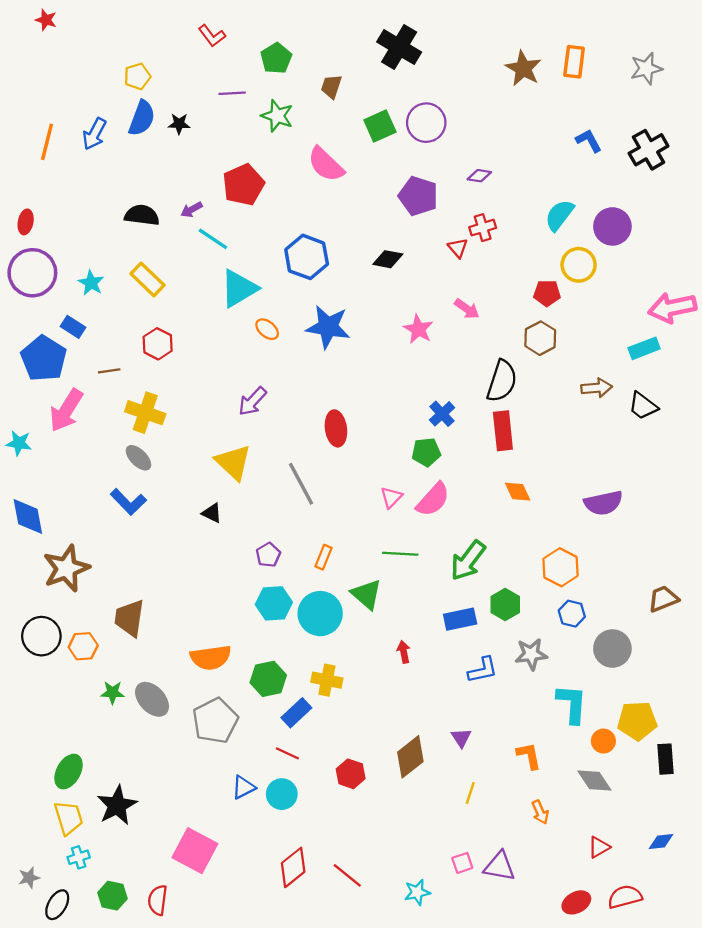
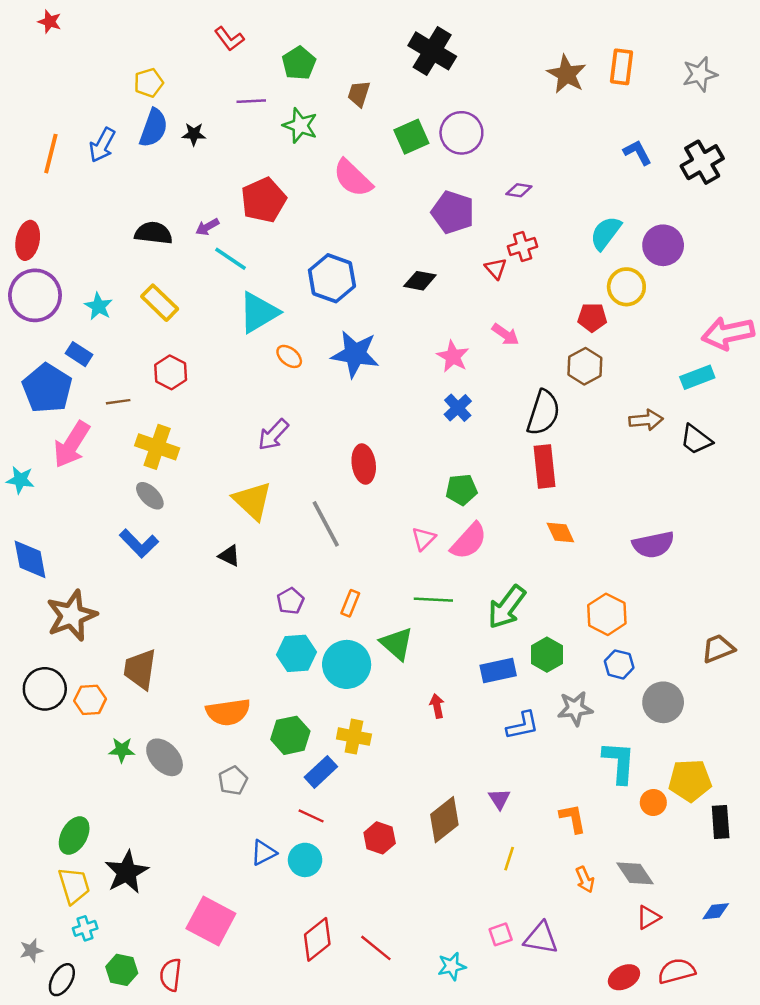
red ellipse: (26, 222) -> (28, 240), size x1.4
blue cross: (442, 414) -> (458, 408), moved
gray pentagon: (215, 721) -> (233, 781), size x0.6
gray diamond: (594, 781) -> (635, 873), moved

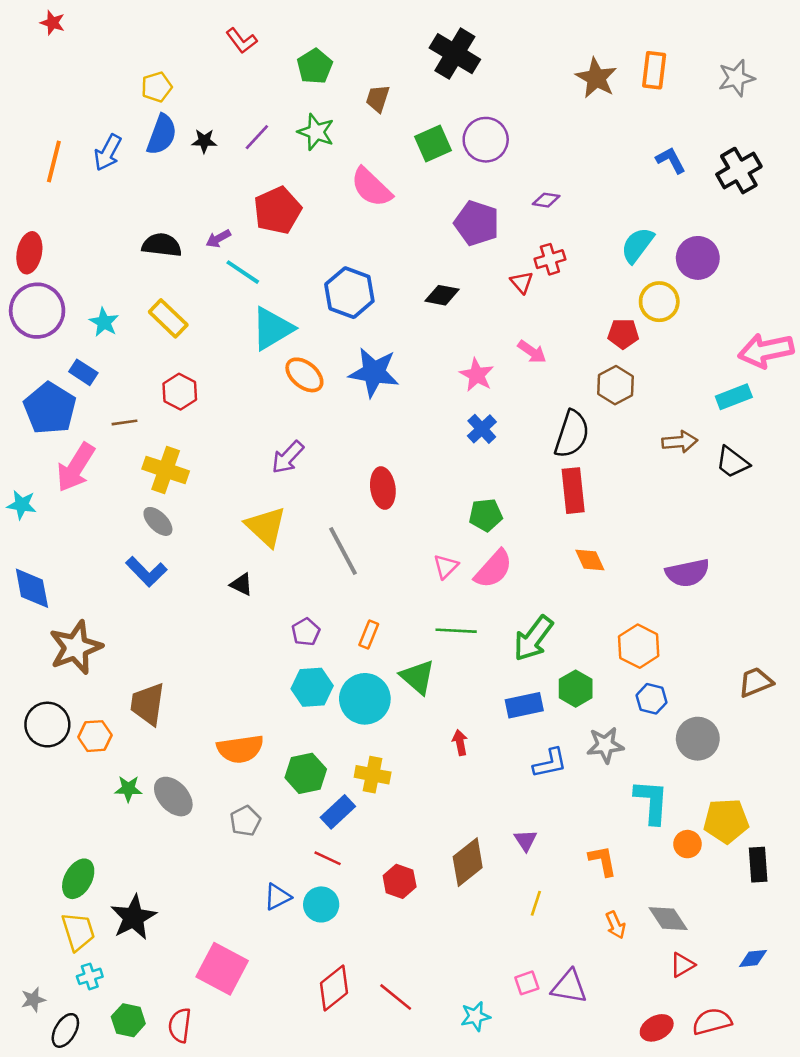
purple line: (251, 101) -> (257, 137), moved, turned -44
orange ellipse: (289, 356) -> (304, 375), size x1.4

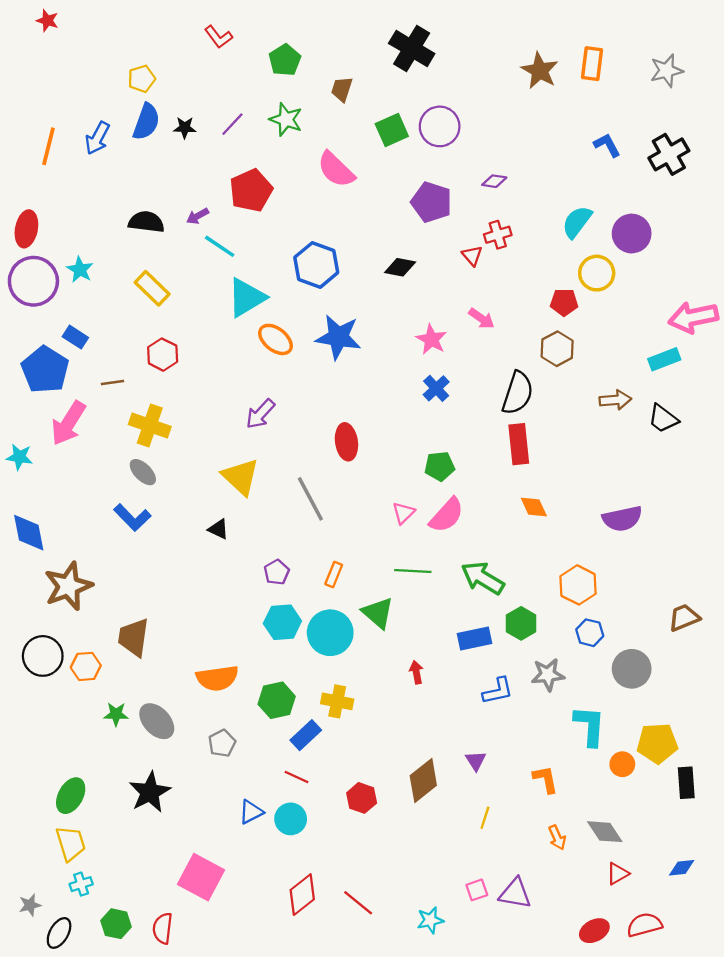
cyan star: (104, 322) -> (80, 270), moved
green arrow: (533, 638) -> (483, 578), turned 84
black star: (133, 917) -> (150, 792), moved

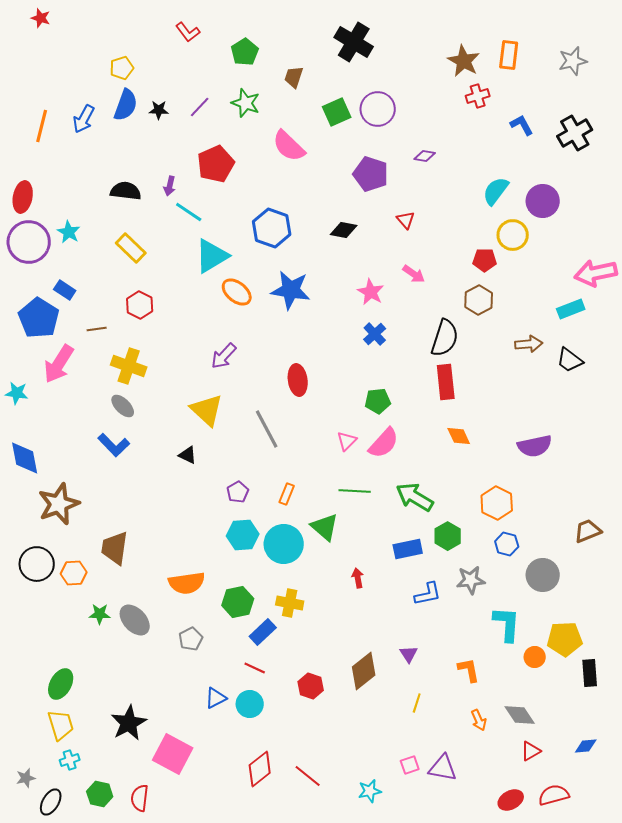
purple arrow: (198, 216) -> (170, 186), turned -48
red cross: (498, 235) -> (478, 96), moved
black star: (150, 792) -> (129, 723), moved

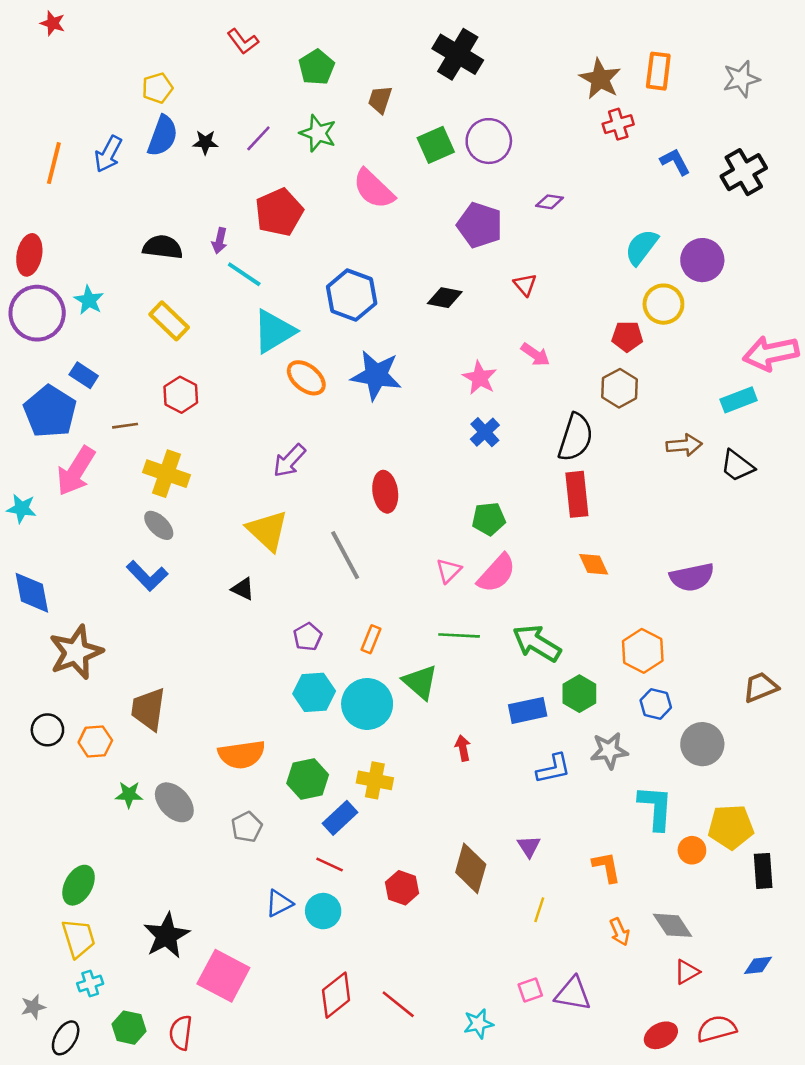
black circle: (37, 564) -> (47, 730), size x0.7
brown diamond: (364, 671) -> (471, 868), turned -36

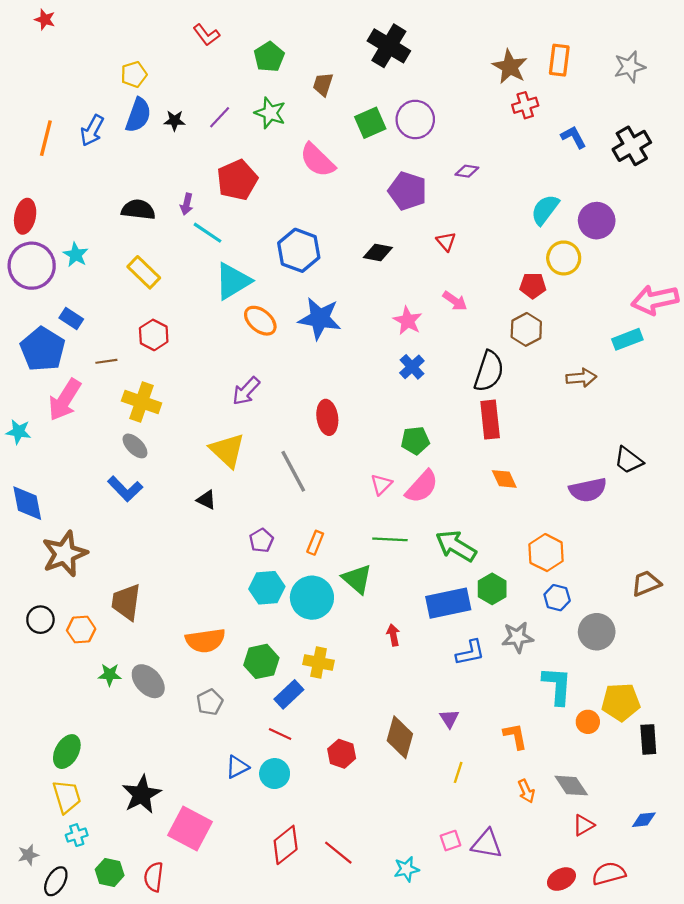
black trapezoid: (737, 466) -> (629, 460), moved
blue rectangle: (528, 710) -> (448, 603), size x1.4

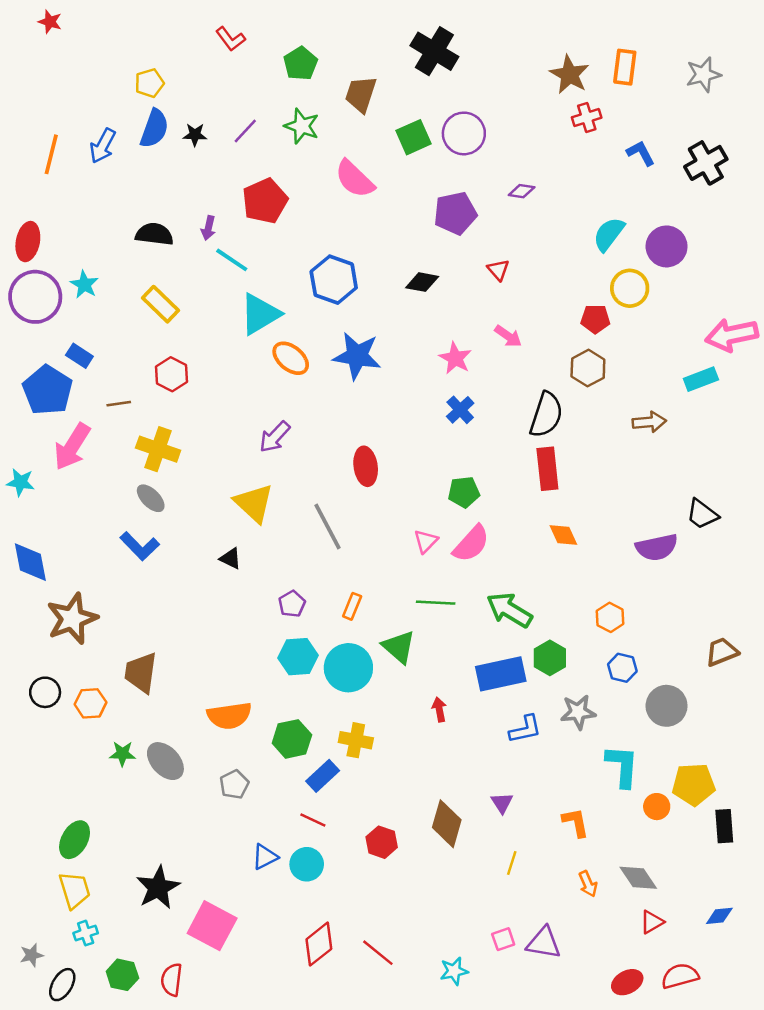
brown trapezoid: (323, 84) -> (361, 94), size x1.4
purple pentagon: (408, 191) -> (455, 213), turned -30
orange hexagon: (546, 553) -> (610, 617), size x0.7

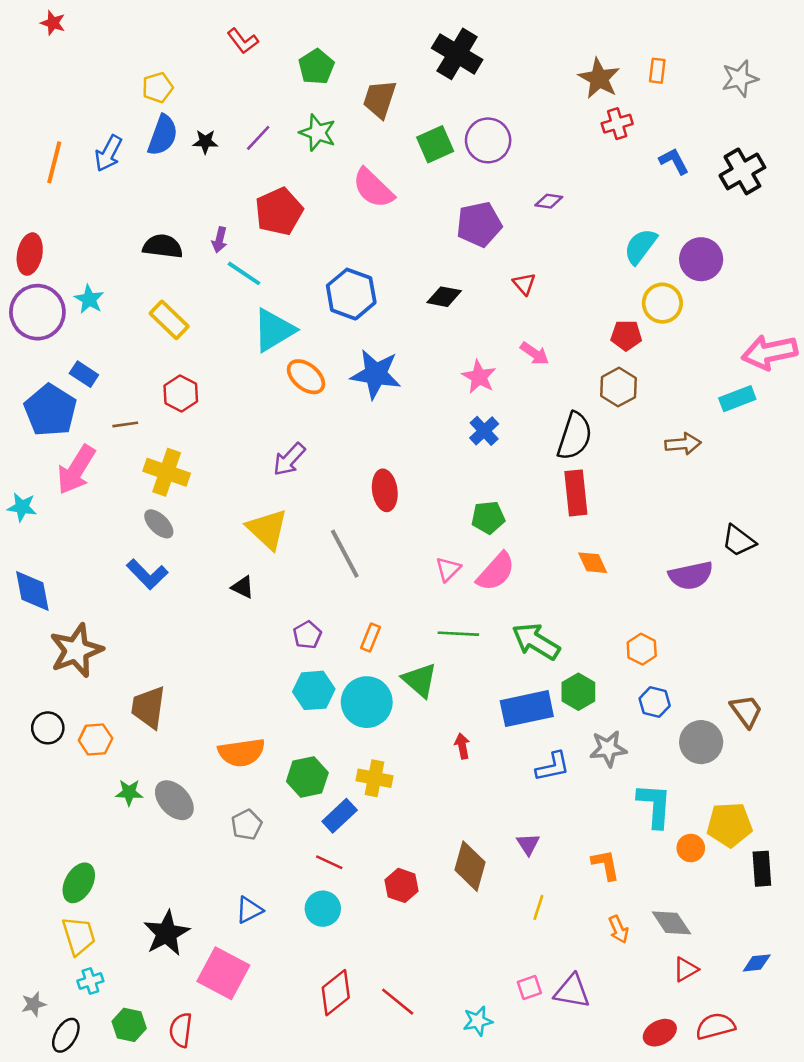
orange rectangle: (625, 67) -> (657, 71), size x0.7
brown trapezoid: (722, 652) -> (746, 711), moved, turned 76
blue triangle: (265, 857) -> (249, 910), moved

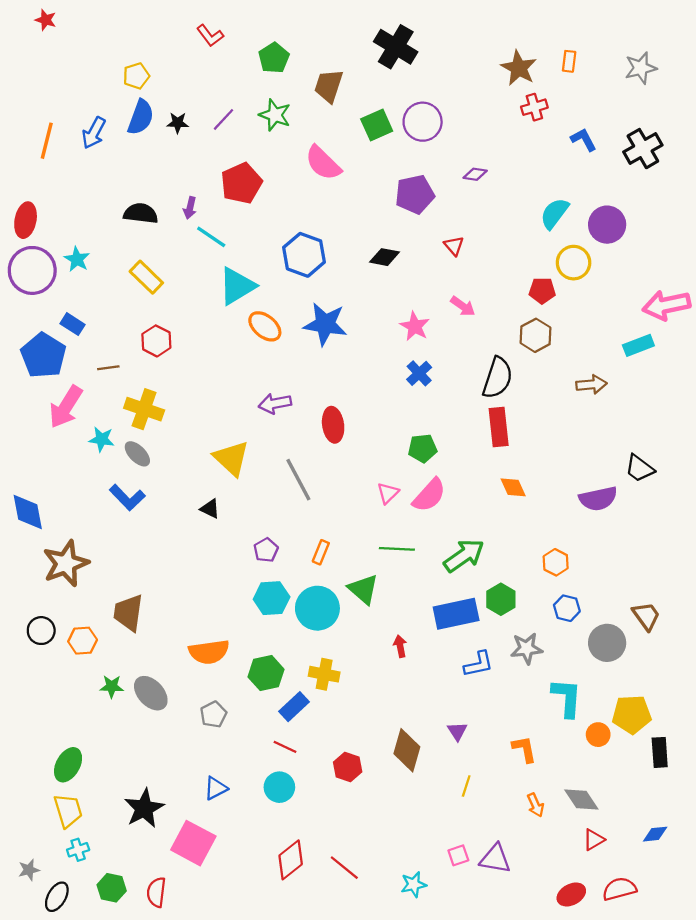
purple arrow: (289, 459) -> (275, 404), moved, turned 36
cyan star: (22, 507) -> (102, 439), moved
green arrow: (536, 641) -> (464, 556), turned 114

